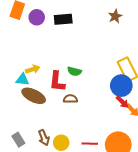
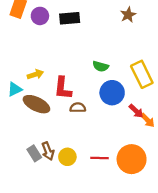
green semicircle: (74, 71) -> (101, 66), moved
cyan triangle: (22, 79) -> (15, 89), moved, turned -32
blue circle: (121, 86) -> (112, 93), moved
gray rectangle: (18, 140) -> (34, 153), moved

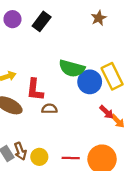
black rectangle: (70, 18) -> (42, 21), turned -48
green semicircle: (101, 66) -> (72, 68), size x1.6
blue circle: (112, 93) -> (90, 82), moved

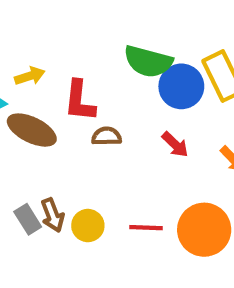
red arrow: (106, 112) -> (175, 145), moved

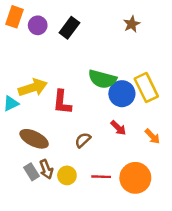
yellow arrow: (30, 76) -> (33, 88), size x1.6
brown ellipse: (32, 130) -> (34, 139), moved
brown semicircle: (107, 136) -> (83, 140), moved, turned -42

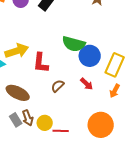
yellow rectangle: (146, 88) -> (115, 65), moved, turned 50
orange arrow: (152, 136) -> (115, 91), turned 72
brown semicircle: (83, 140) -> (58, 86), moved
red line: (101, 177) -> (61, 131), moved

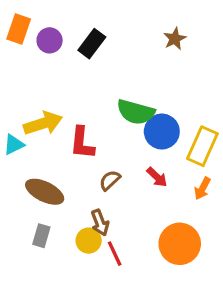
brown arrow: (28, 118) -> (100, 223), moved
gray rectangle: (16, 120) -> (41, 236), turned 48
red line: (61, 131) -> (115, 254), turned 63

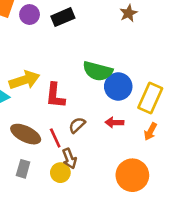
black rectangle: (92, 44) -> (63, 17), turned 30
red arrow: (157, 177) -> (114, 122), turned 138
red line: (115, 254) -> (55, 138), moved

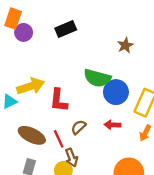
brown star: (128, 13) -> (125, 45), moved
purple circle: (30, 15) -> (24, 32), moved

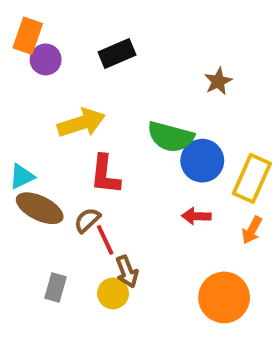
yellow arrow: (31, 86) -> (81, 123), moved
brown semicircle: (79, 127) -> (87, 220), moved
brown ellipse: (32, 135) -> (40, 208), moved

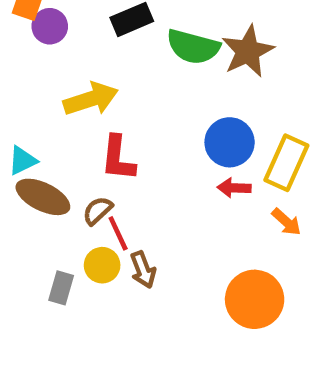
brown star: (218, 81) -> (248, 51), size x1.6
green semicircle: (171, 137) -> (193, 47), moved
red arrow: (196, 216) -> (234, 188), moved
orange arrow: (252, 230) -> (286, 222), turned -76
yellow circle: (113, 293) -> (102, 265), moved

